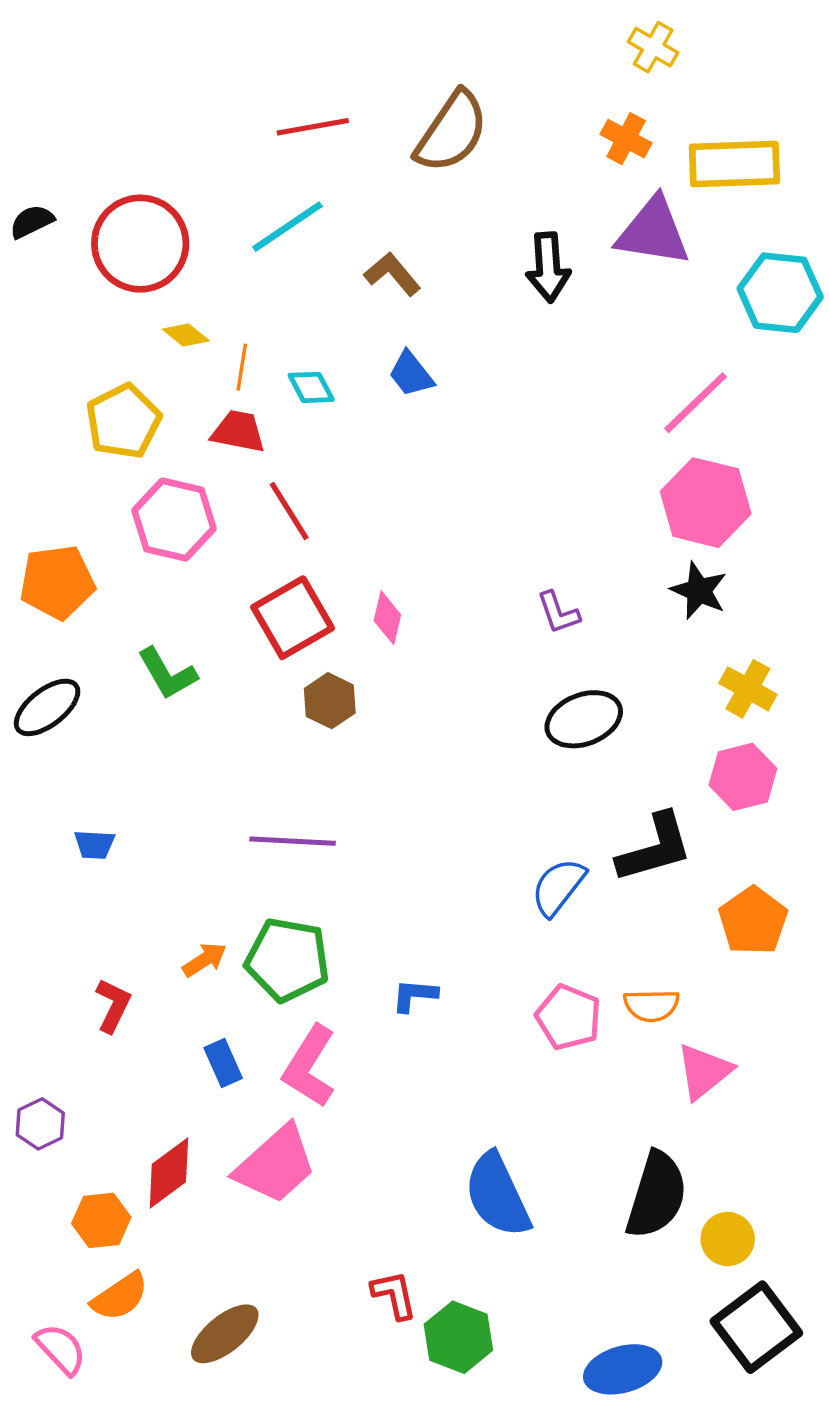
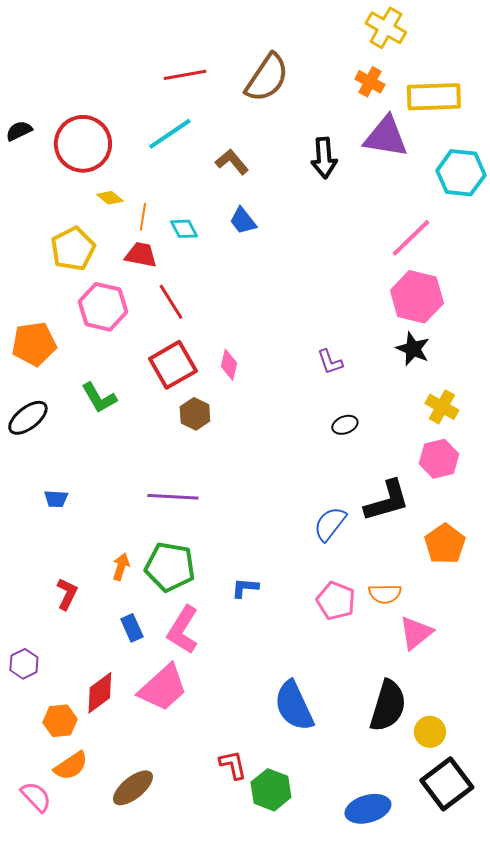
yellow cross: (653, 47) -> (386, 28), size x1.4
black ellipse: (584, 719) -> (345, 425), size x0.6
orange arrow: (204, 960) -> (121, 567), turned -40

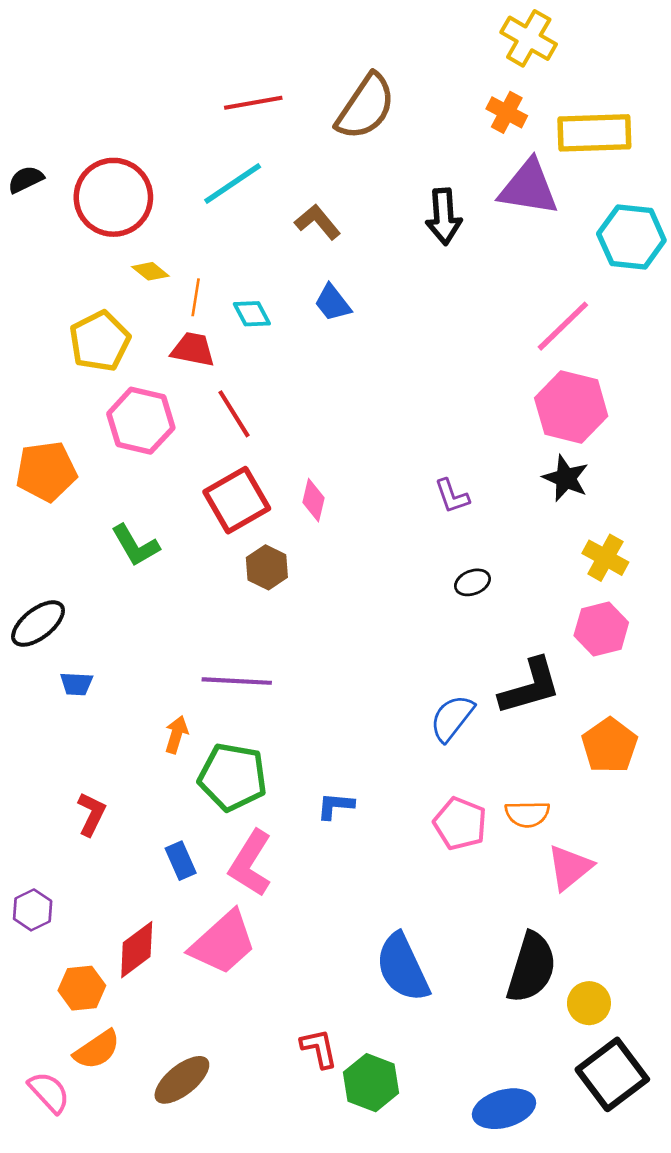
black ellipse: (28, 418) -> (38, 624), moved
orange arrow: (121, 567) -> (176, 735), moved

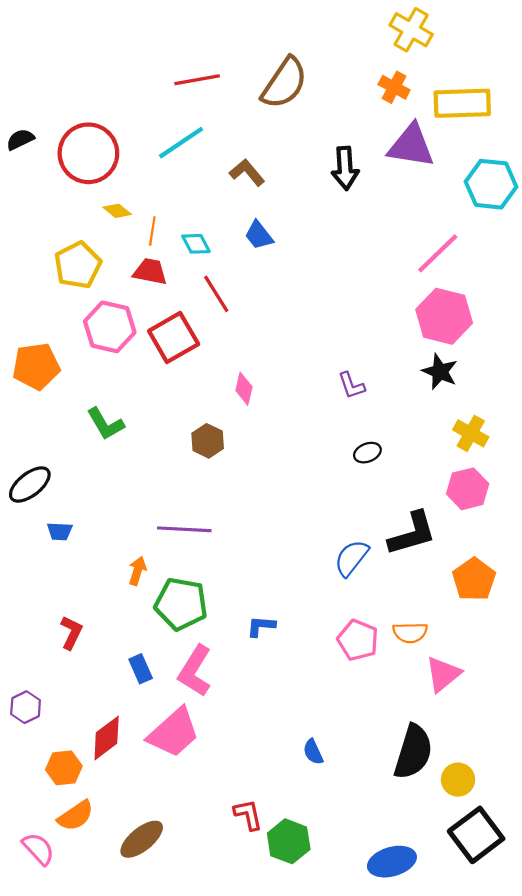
red line: (234, 414) -> (216, 294), moved
red square: (237, 500) -> (174, 338), moved
blue semicircle: (403, 968) -> (313, 752), size x0.5

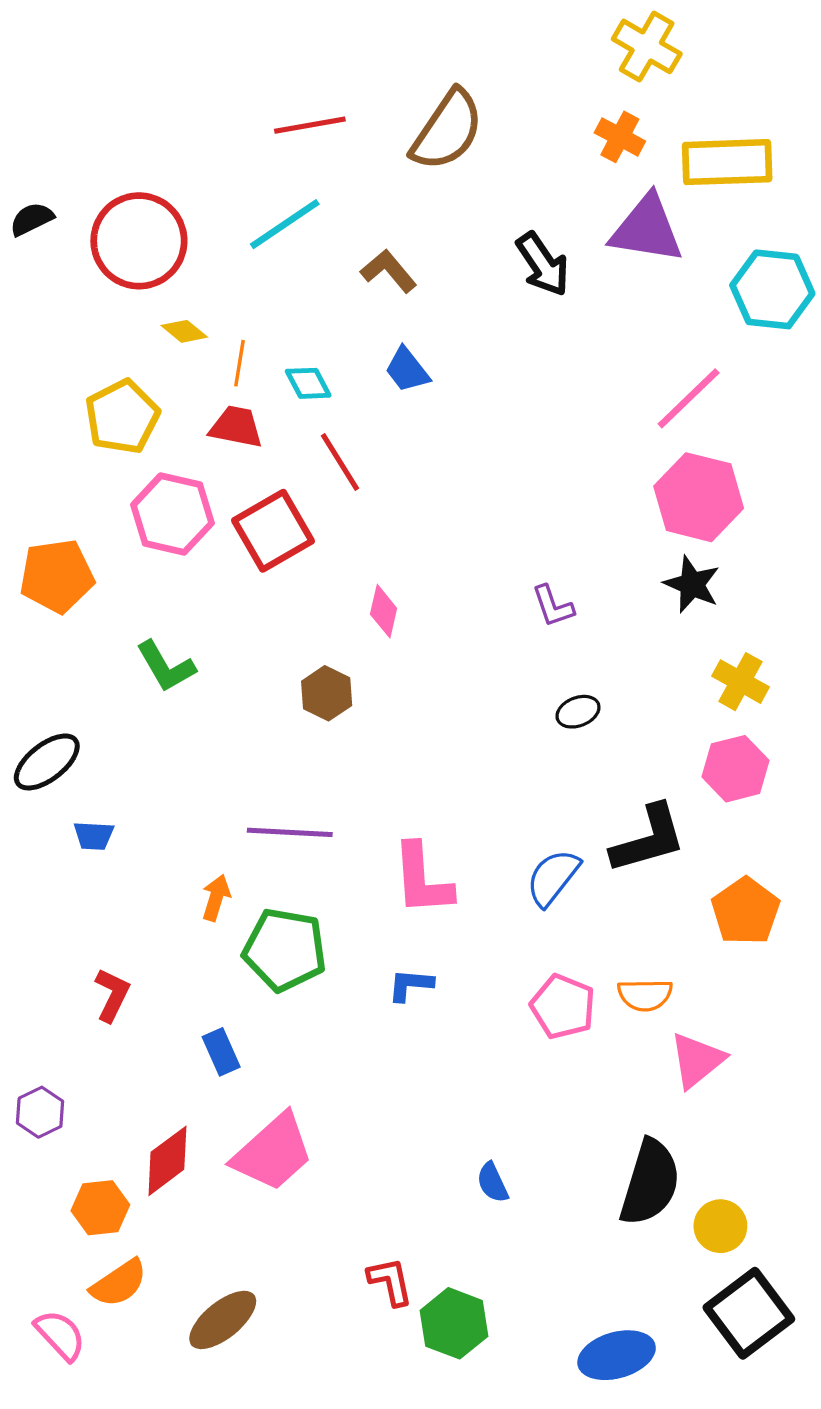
black arrow: (345, 168) -> (543, 264), turned -30
pink L-shape: (195, 671) -> (422, 879), moved, turned -36

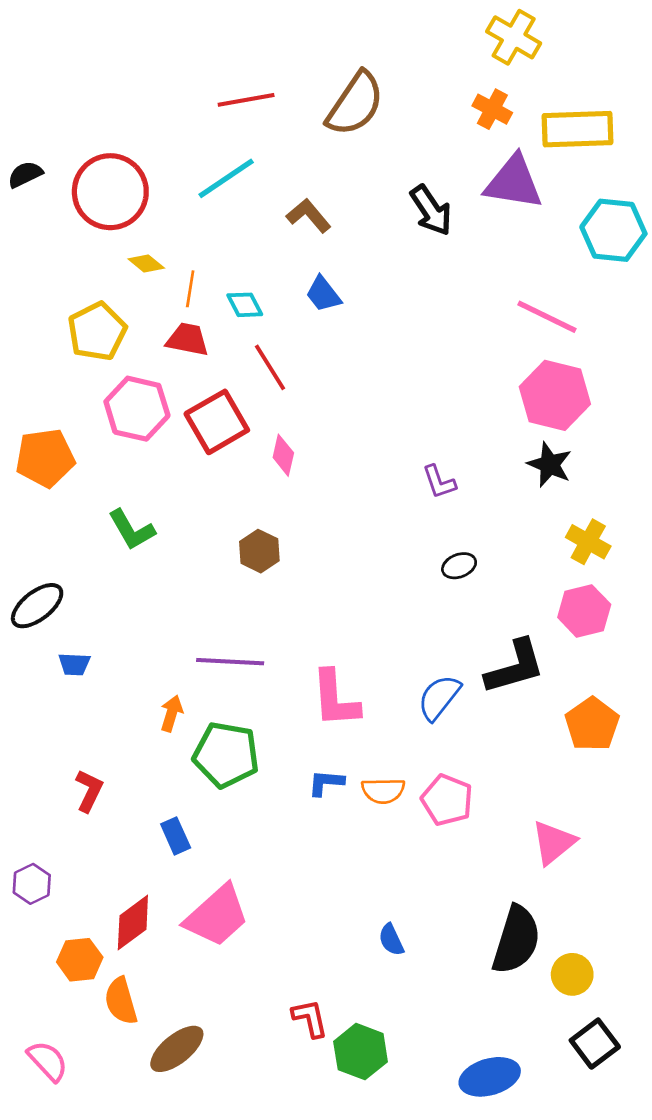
pink line: (689, 398) -> (547, 317), turned 70
pink diamond: (384, 611) -> (283, 455), moved
orange semicircle: (645, 995) -> (383, 791), moved
orange semicircle: (119, 1283) -> (121, 1001), moved, turned 108
black square: (749, 1313) -> (595, 1044), size x0.7

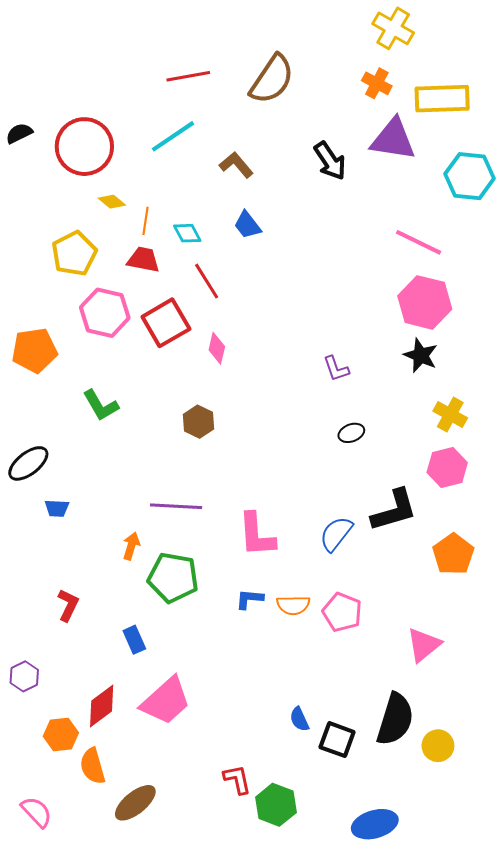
black square: (595, 1044) -> (337, 740), moved, turned -33

